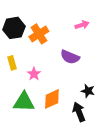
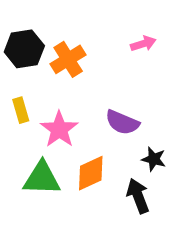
purple semicircle: (70, 57) -> (122, 122), moved
pink star: (34, 74) -> (59, 129), size x1.5

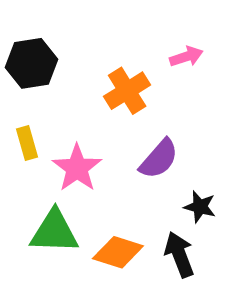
orange cross: (68, 59) -> (127, 91), moved
purple semicircle: (122, 122) -> (159, 159), turned -72
orange diamond: (91, 173) -> (118, 252), moved, turned 42

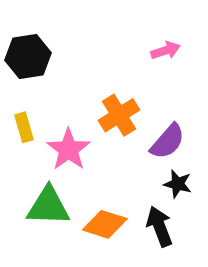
orange cross: (127, 91) -> (119, 115), moved
purple semicircle: (159, 159) -> (168, 141), moved

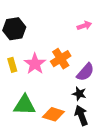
pink star: (68, 150) -> (35, 64), moved
black star: (178, 184) -> (79, 94), moved

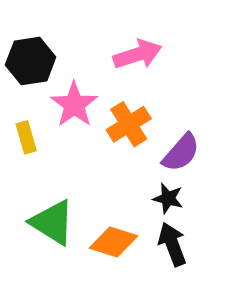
pink arrow: (84, 26) -> (137, 54), moved, size x1.5
pink star: (35, 64) -> (74, 105), moved
green triangle: (25, 105) -> (52, 222), turned 30

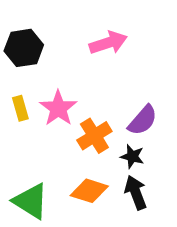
pink star: (74, 105) -> (58, 108), moved
orange cross: (129, 124) -> (94, 136), moved
green triangle: (52, 222) -> (31, 201), moved

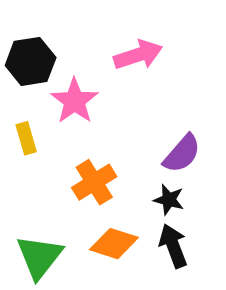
pink star: (58, 108) -> (74, 101), moved
orange cross: (94, 136) -> (94, 182), moved
green triangle: (31, 201) -> (39, 257), turned 36

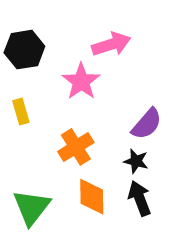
pink star: (74, 101) -> (81, 81), moved
orange diamond: (114, 244) -> (92, 197), turned 72

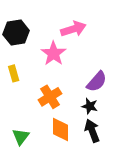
green triangle: (32, 207) -> (21, 137), size x0.7

